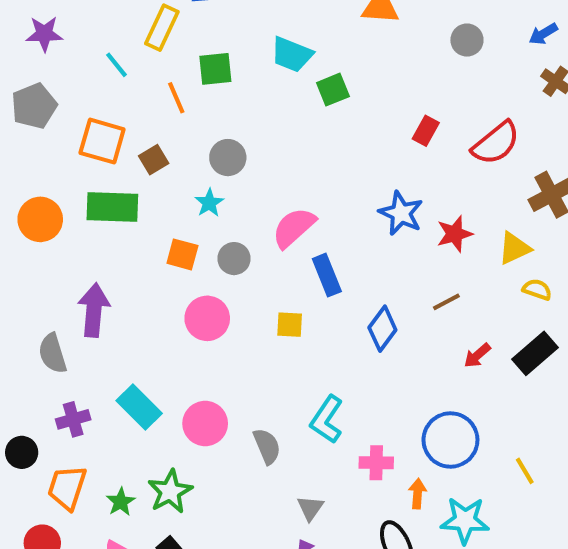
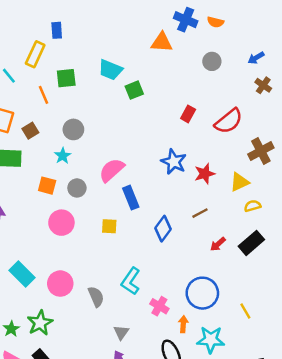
yellow semicircle: (537, 289) -> (253, 206), turned -35
pink cross: (376, 463) -> (159, 306), turned 30

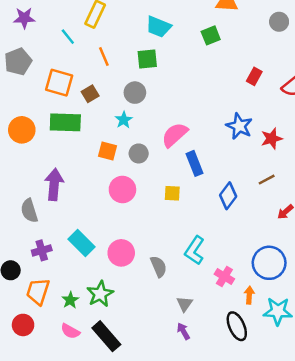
cyan trapezoid: (110, 70) -> (158, 27), moved
green square: (66, 78) -> (147, 59), moved
green square: (134, 90) -> (211, 35), moved

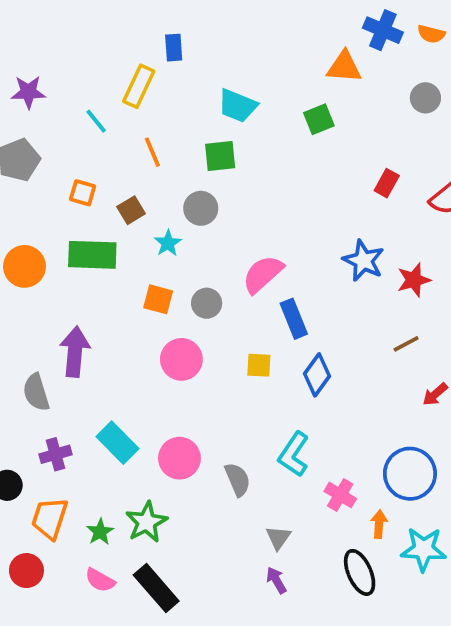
orange square: (59, 83) -> (83, 193), size x0.6
cyan star: (124, 120) -> (168, 243), moved
blue diamond: (228, 196) -> (317, 375), moved

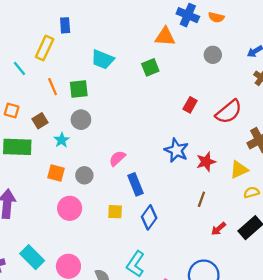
green square: (220, 156) -> (79, 89), moved
pink semicircle: (263, 274) -> (117, 158), size x0.7
brown line: (406, 344) -> (201, 199), turned -42

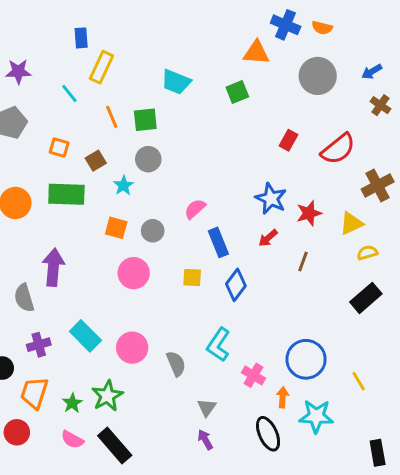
blue rectangle: (65, 25) -> (81, 38), moved
gray circle: (213, 55) -> (318, 76), size x1.6
red arrow: (218, 229) -> (268, 238), moved

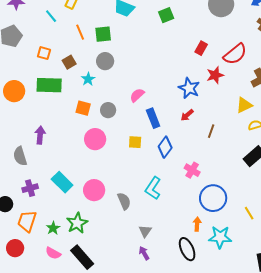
red star: (309, 213) -> (215, 75), moved
purple arrow: (53, 267) -> (40, 135), size x0.7
pink cross: (253, 375) -> (192, 170), moved

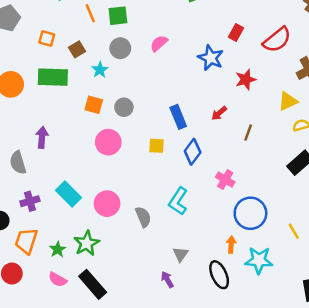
red star: (215, 75) -> (246, 80), moved
blue star: (189, 88) -> (211, 58), moved
pink semicircle: (137, 95) -> (159, 43), moved
gray triangle: (145, 231) -> (181, 254), moved

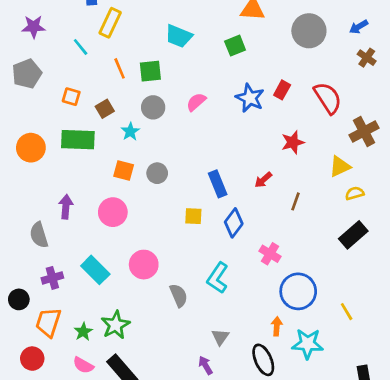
red semicircle: (277, 40) -> (328, 98), turned -84
blue star: (211, 58) -> (250, 98), moved
pink circle: (108, 142) -> (113, 212), moved
pink circle: (107, 204) -> (144, 265), moved

